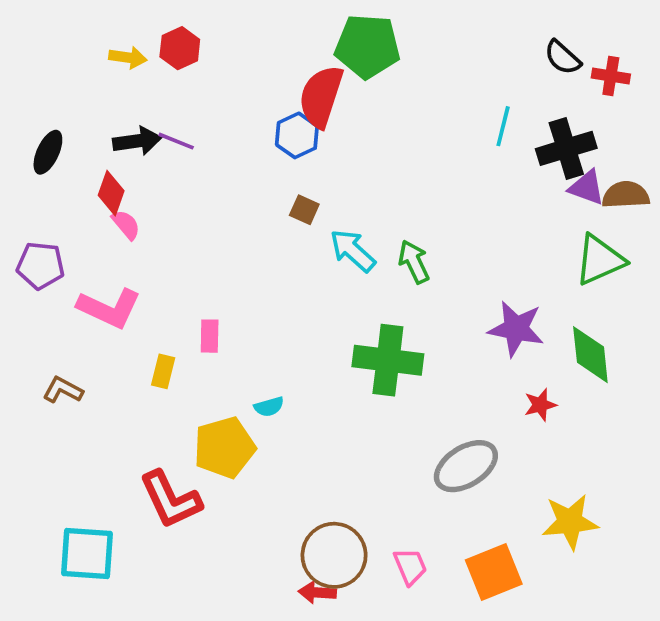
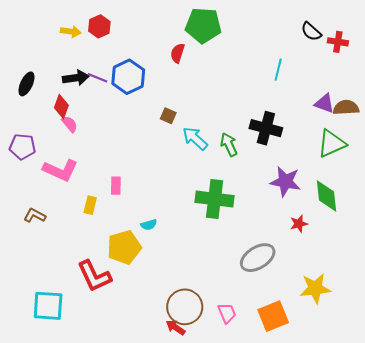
red semicircle: (321, 96) -> (178, 53), size x0.6
blue hexagon: (297, 135) -> (128, 77), moved, size x1.4
black cross: (566, 148) -> (266, 128), moved, turned 32
red arrow: (317, 592) -> (175, 327), turned 30

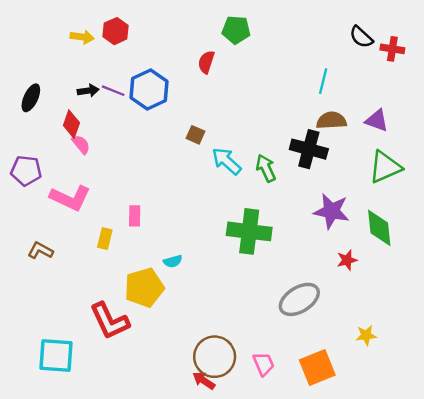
green pentagon: (203, 25) -> (236, 30), size x0.7
black arrow: (76, 78) -> (88, 91), size x0.7
brown semicircle: (346, 108) -> (332, 120), moved
yellow star: (315, 288) -> (366, 335), size x0.6

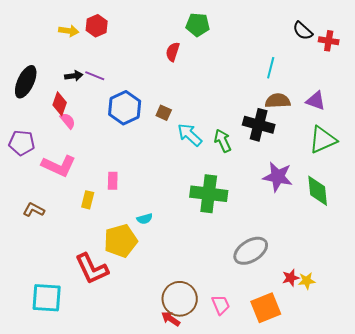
blue hexagon: (149, 89) -> (125, 108), moved
black ellipse: (31, 98) -> (26, 82), size x1.4
red star: (347, 260) -> (291, 278), moved

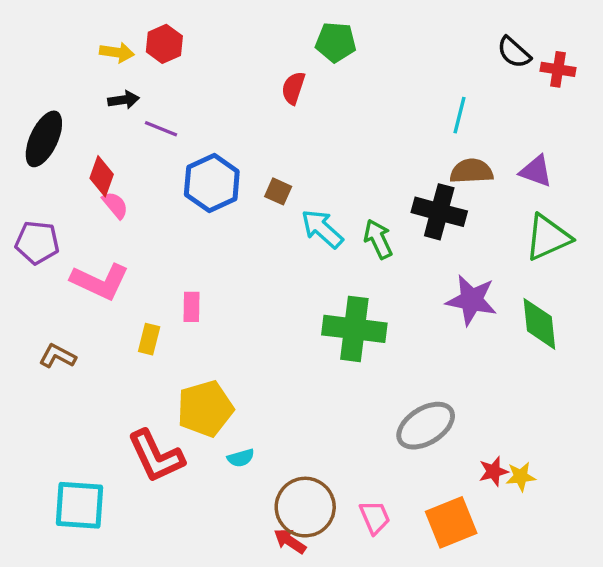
black arrow: (74, 76) -> (124, 100), moved
cyan semicircle: (145, 219) -> (241, 458), moved

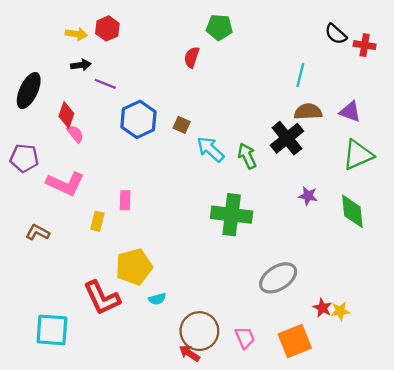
black cross: (439, 212) -> (287, 138), turned 36
purple star: (471, 300) -> (308, 196), size x0.6
red star: (494, 471) -> (322, 308), turned -30

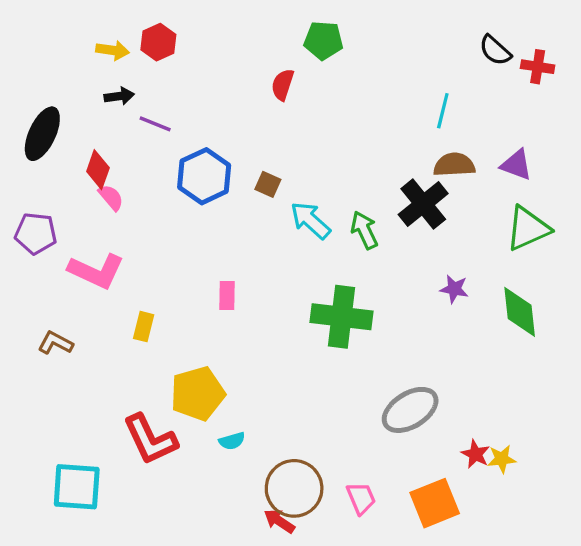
pink rectangle: (125, 200) -> (227, 296), moved

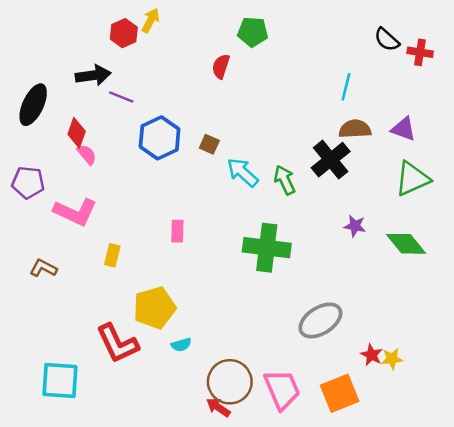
yellow arrow: (113, 50) -> (151, 20), moved, turned -70
black arrow: (119, 96) -> (93, 75), size x1.5
green diamond: (520, 312) -> (406, 244), turned -33
pink trapezoid: (361, 498) -> (282, 389), size x1.6

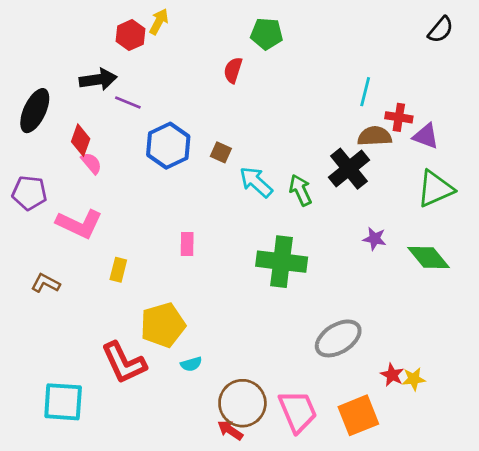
black semicircle: (387, 40) -> (441, 30), moved, turned -92
red cross: (420, 52) -> (399, 117), moved

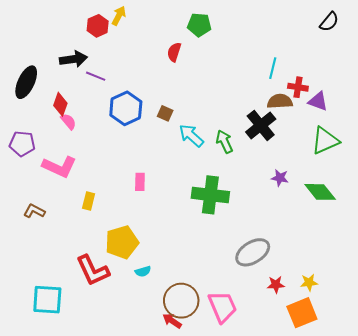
red star: (392, 375) -> (276, 285), moved, turned -30
orange square: (358, 415) -> (302, 313), moved

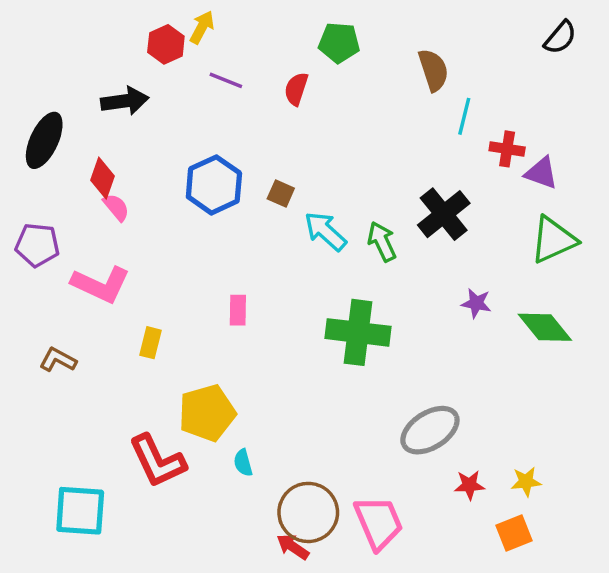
purple line: (96, 76) -> (226, 80), moved
brown semicircle: (280, 101) -> (433, 70), moved, turned 75
cyan semicircle: (143, 271) -> (243, 463), turned 91
orange square: (302, 313) -> (514, 533), size x0.7

